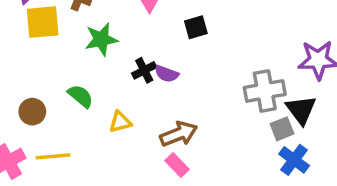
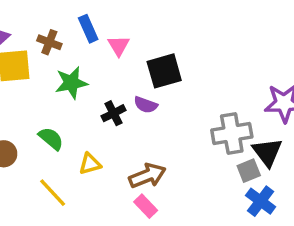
black square: (196, 27) -> (164, 71), size x1.5
purple semicircle: (167, 74) -> (146, 105), moved
yellow line: (53, 156) -> (53, 193), moved, turned 52

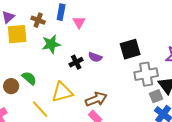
blue rectangle: (88, 29) -> (61, 12), turned 35
black square: (164, 71) -> (130, 49), moved
green semicircle: (51, 139) -> (29, 78), moved
yellow triangle: (90, 164) -> (62, 92), size x1.6

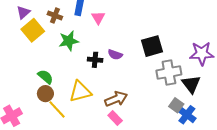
yellow square: (17, 34) -> (33, 30), turned -35
black cross: (76, 62) -> (95, 60), turned 32
brown circle: (11, 86) -> (45, 94), moved
gray square: (156, 96) -> (176, 105), moved, turned -32

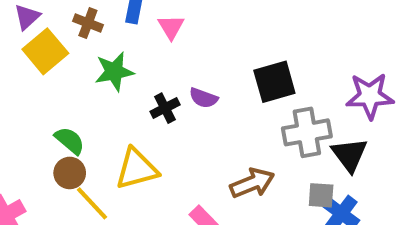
black cross: (95, 60) -> (165, 108), turned -32
brown arrow: (116, 99) -> (252, 183), moved
gray square: (176, 105) -> (321, 195), turned -32

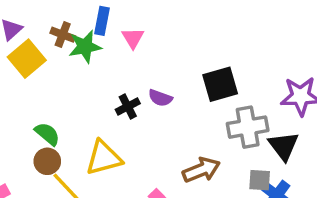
green star: (114, 72) -> (85, 47), moved

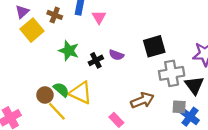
green star: (85, 47) -> (69, 51), moved, turned 30
green semicircle: (47, 134) -> (61, 90), moved
yellow triangle: (104, 158) -> (81, 93), turned 40

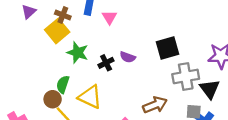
yellow square: (32, 30) -> (57, 31), moved
green semicircle: (61, 90) -> (63, 84), moved, turned -112

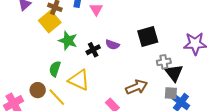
gray cross: (186, 76) -> (164, 62), size x0.6
black triangle: (210, 89) -> (174, 73), moved
brown circle: (53, 99) -> (38, 90), moved

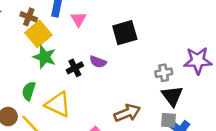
yellow square: (50, 21) -> (38, 34), moved
black square: (148, 37) -> (125, 33), moved
gray cross: (164, 62) -> (164, 73), moved

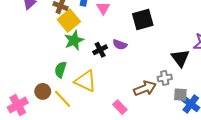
green star: (45, 57) -> (74, 40), turned 30
gray cross: (164, 73) -> (165, 78), moved
black triangle: (172, 96) -> (180, 58), moved

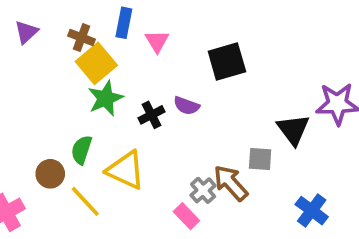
gray cross: (165, 78) -> (203, 190), moved, turned -32
brown arrow: (145, 88) -> (231, 183), turned -110
brown circle: (43, 91) -> (50, 174), moved
gray square: (180, 95) -> (260, 159), moved

